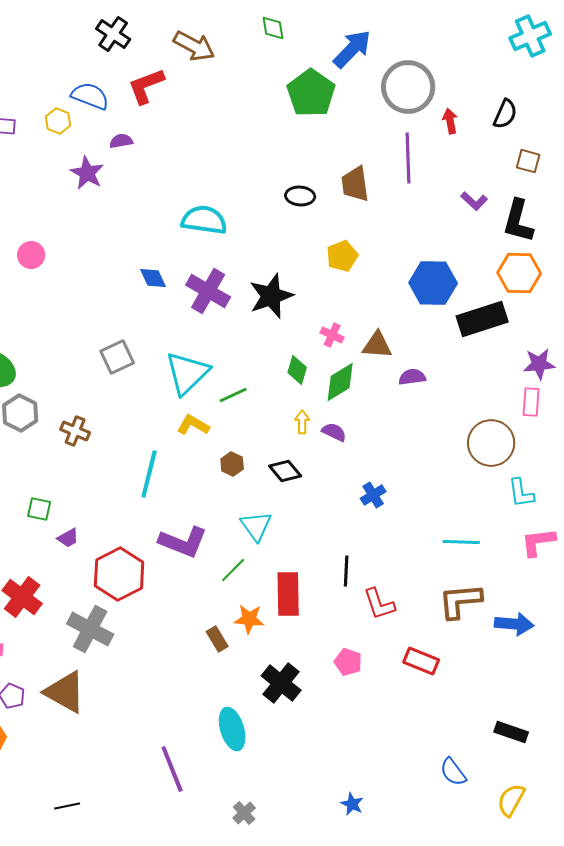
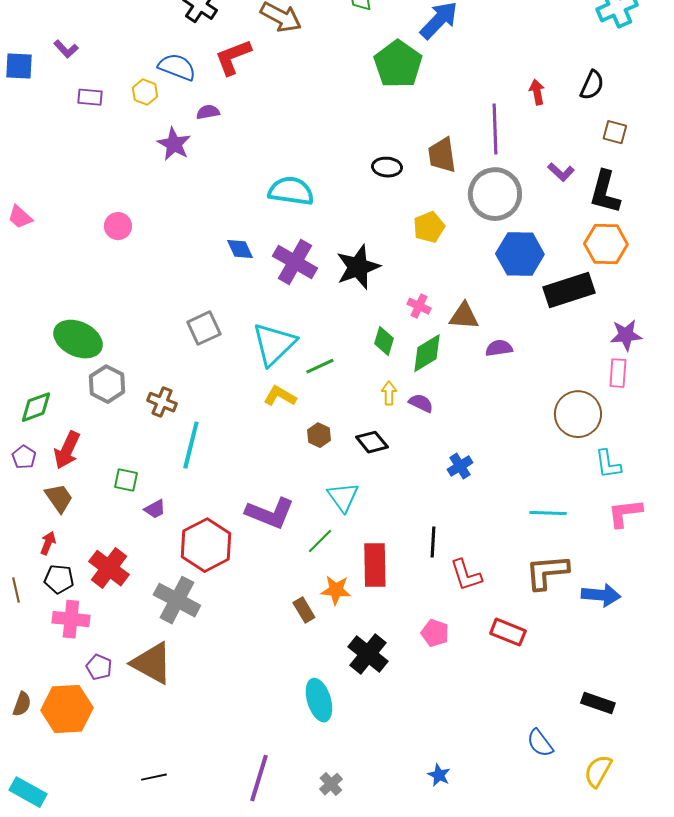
gray circle: (408, 87) -> (495, 194), moved
cyan line: (149, 474) -> (191, 445), moved
purple line: (172, 769) -> (259, 778), moved, turned 39

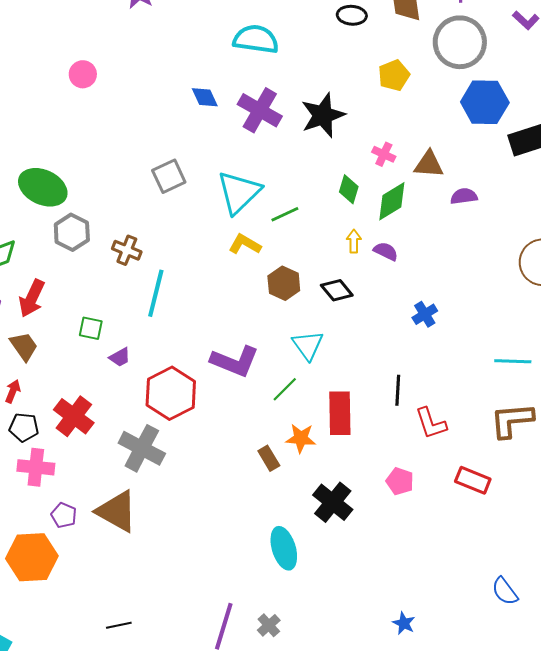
brown hexagon: (319, 435) -> (284, 283), size x1.4
gray cross: (331, 784) -> (269, 625), moved

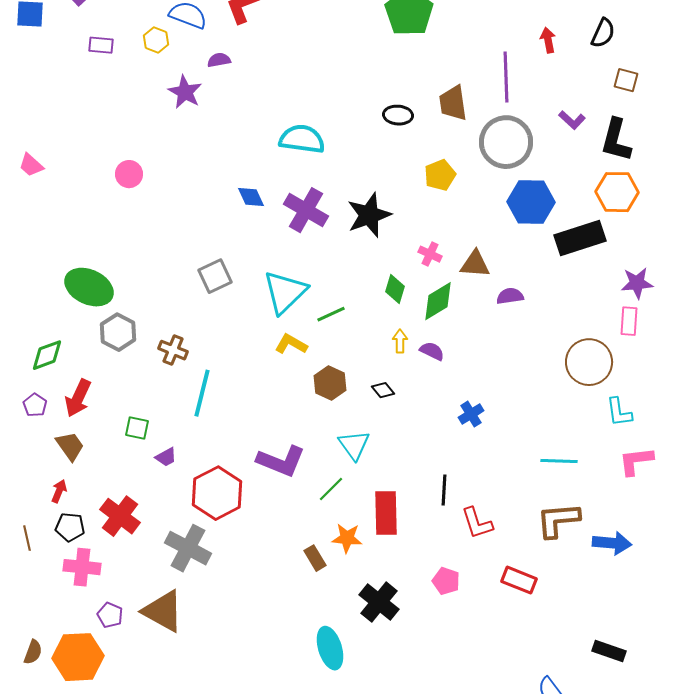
black diamond: (337, 290) -> (383, 390), size x0.7

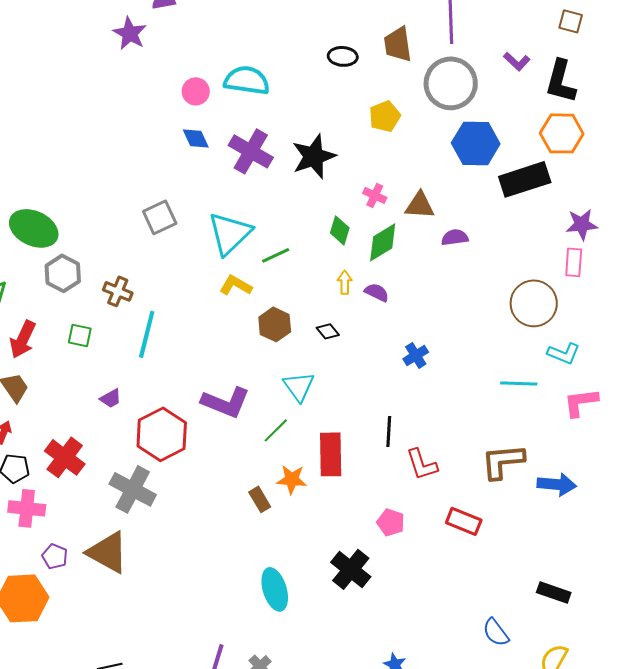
pink circle: (129, 174) -> (196, 91), moved
cyan L-shape: (619, 412) -> (564, 353), turned -60
green square: (137, 428) -> (80, 335), moved
cyan line: (559, 461) -> (519, 383), moved
black cross: (379, 602) -> (351, 569), moved

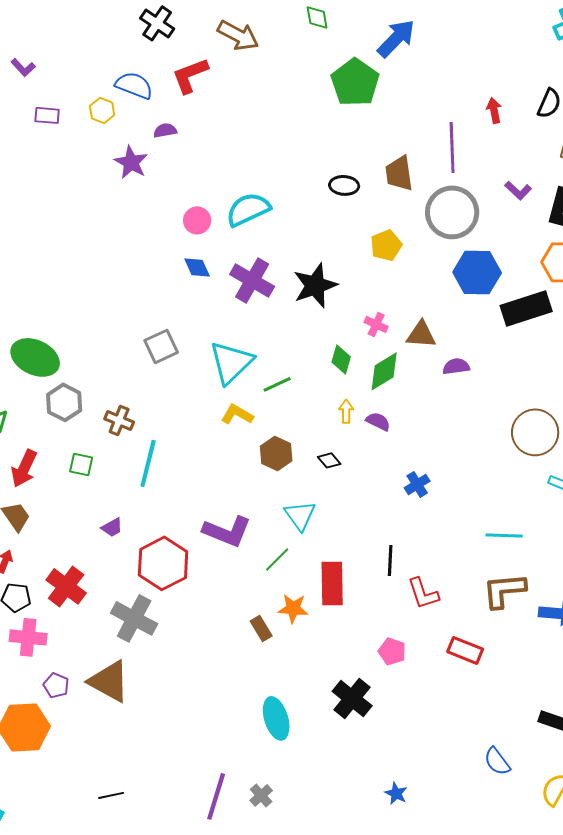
cyan semicircle: (247, 80) -> (248, 209), turned -33
cyan line: (519, 383) -> (504, 535), moved

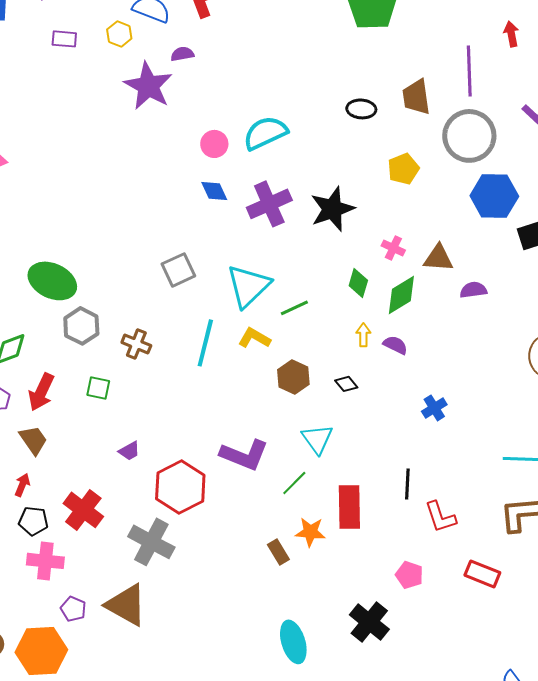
purple star: (131, 162) -> (148, 86), size x1.4
purple cross: (252, 280) -> (269, 204), turned 36
cyan line: (148, 463) -> (205, 343), moved

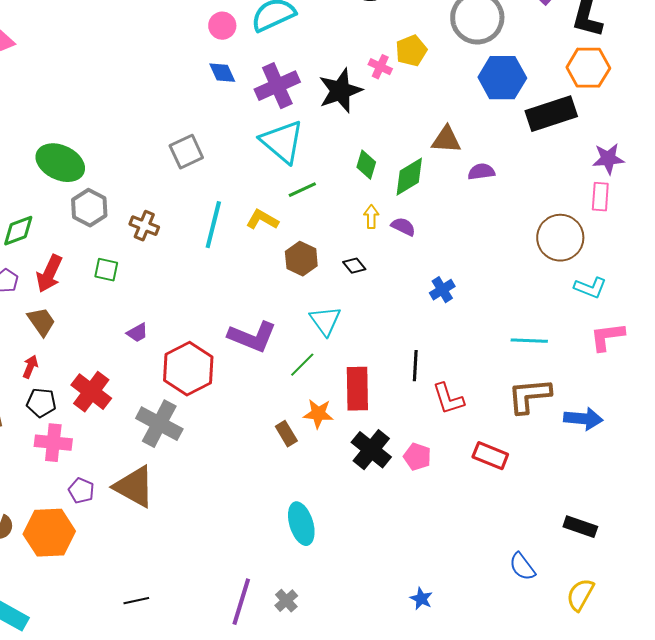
pink cross: (393, 248) -> (380, 67), moved
cyan triangle: (248, 286) -> (282, 142), moved, turned -36
black cross: (369, 622) -> (371, 450), moved

